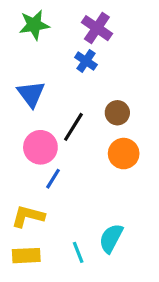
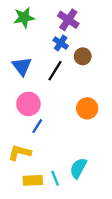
brown circle: (117, 113) -> (83, 56), moved
black line: (73, 127) -> (55, 71), moved
yellow rectangle: (26, 256) -> (33, 180), moved

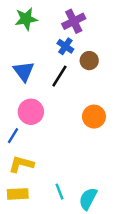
purple cross: (68, 20) -> (74, 21), turned 30
blue line: (37, 126) -> (13, 136), moved
cyan semicircle: (78, 168) -> (88, 199), moved
yellow rectangle: (33, 180) -> (18, 194), moved

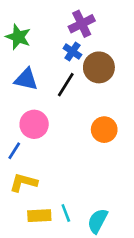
green star: (26, 19) -> (18, 37), moved, turned 30
brown circle: (89, 61) -> (99, 67), size x1.5
blue triangle: (24, 71) -> (26, 79), turned -40
yellow rectangle: (18, 194) -> (39, 216), moved

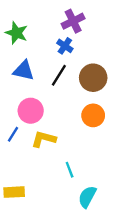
brown circle: (99, 67) -> (93, 78), moved
yellow L-shape: (23, 183) -> (44, 139), moved
cyan line: (66, 213) -> (70, 170), moved
yellow rectangle: (39, 216) -> (14, 192), moved

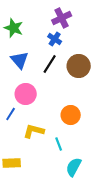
blue triangle: (24, 71) -> (20, 60), turned 36
orange circle: (93, 115) -> (71, 115), moved
yellow L-shape: (44, 139) -> (34, 131), moved

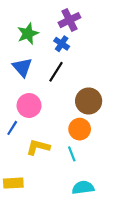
green star: (14, 28) -> (28, 34), moved, turned 30
brown circle: (79, 66) -> (89, 101), moved
cyan line: (59, 144) -> (72, 154), moved
cyan semicircle: (74, 167) -> (83, 188), turned 54

